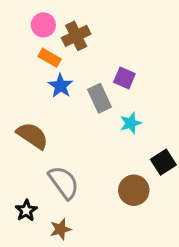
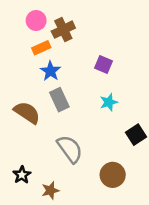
orange rectangle: (50, 58) -> (41, 48), turned -54
gray rectangle: (99, 98) -> (59, 100), moved
gray semicircle: (64, 182) -> (70, 149), moved
brown circle: (134, 190) -> (113, 175), moved

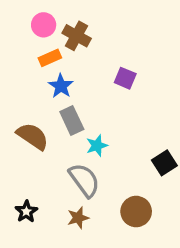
brown cross: (63, 30) -> (77, 36), turned -35
cyan star: (109, 102) -> (97, 146), moved
brown star: (50, 190) -> (78, 218), moved

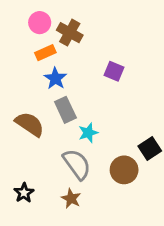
brown circle: (136, 212) -> (124, 170), moved
brown star: (78, 218) -> (71, 199), turned -30

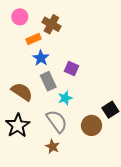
pink circle: (40, 23) -> (20, 17), moved
purple square: (114, 71) -> (71, 69), moved
black star: (24, 193) -> (18, 125), moved, size x1.6

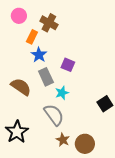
orange rectangle: (34, 39) -> (32, 37), turned -40
black star: (18, 125) -> (17, 132), moved
brown circle: (91, 125) -> (85, 144), moved
brown star: (52, 147) -> (63, 140), moved

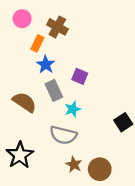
gray semicircle: (54, 115) -> (63, 135), turned 140

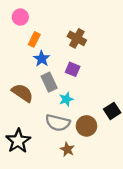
brown cross: (57, 27) -> (77, 38), moved
brown circle: (100, 169) -> (86, 126), moved

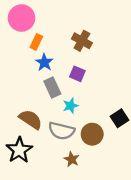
pink circle: (20, 17) -> (22, 18), size x1.5
brown semicircle: (22, 93) -> (31, 119), moved

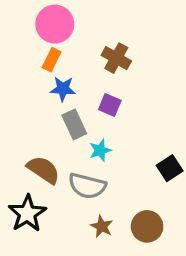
pink circle: (22, 18) -> (55, 24), moved
blue star: (44, 62) -> (63, 89), turned -30
brown circle: (92, 134) -> (147, 226), moved

